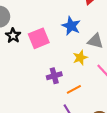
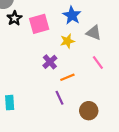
yellow star: (80, 58) -> (67, 41), moved
purple cross: (54, 76) -> (50, 62), turned -32

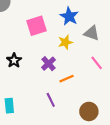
black star: (14, 18) -> (14, 60), moved
purple line: (60, 98) -> (51, 100), moved

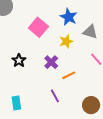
pink square: (37, 26) -> (38, 27), turned -30

